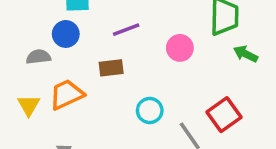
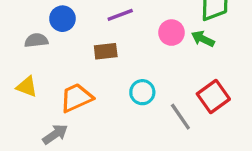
green arrow: (246, 54) -> (203, 39), moved
orange trapezoid: (67, 94) -> (76, 98), moved
yellow triangle: (29, 105) -> (27, 87), turned -40

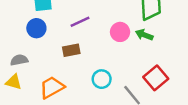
gray semicircle: (36, 40) -> (19, 60), moved

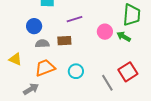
blue circle: (36, 28) -> (34, 26), moved
gray semicircle: (19, 60) -> (42, 44), moved
cyan circle: (102, 79) -> (76, 71), moved

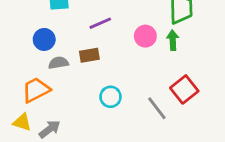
green arrow: (124, 37) -> (173, 40), turned 64
yellow triangle: (15, 59) -> (22, 122), moved
orange trapezoid: (45, 68) -> (36, 90), moved

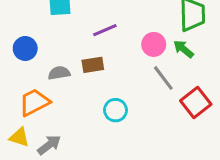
blue circle: (44, 39) -> (25, 48), moved
green arrow: (173, 40) -> (183, 49), turned -48
gray line: (157, 108) -> (163, 78), moved

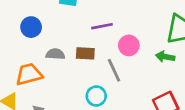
pink circle: (154, 44) -> (129, 45), moved
green arrow: (183, 49) -> (165, 57), turned -42
gray line: (163, 78) -> (114, 70), moved

